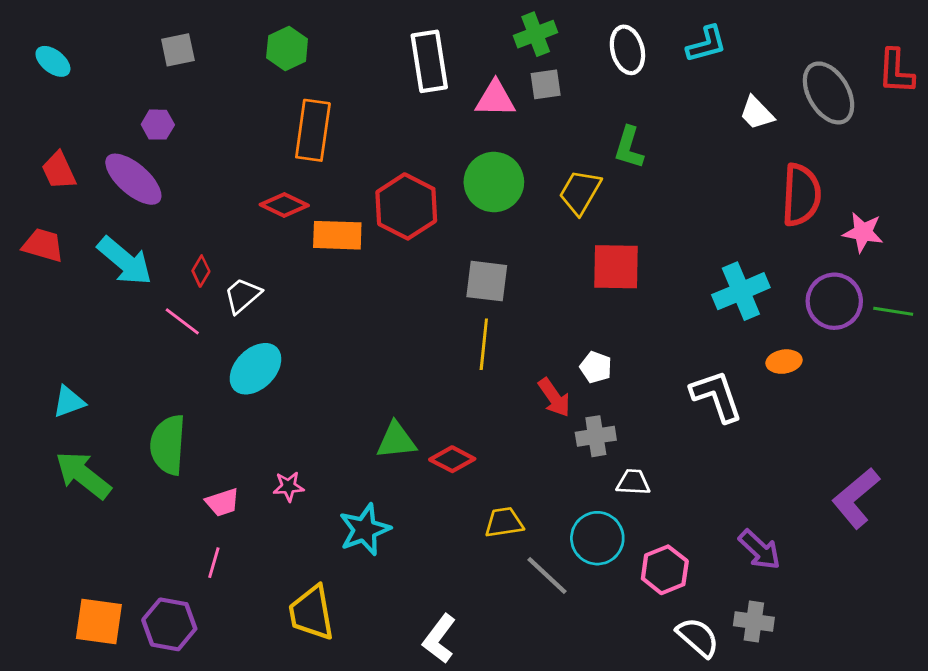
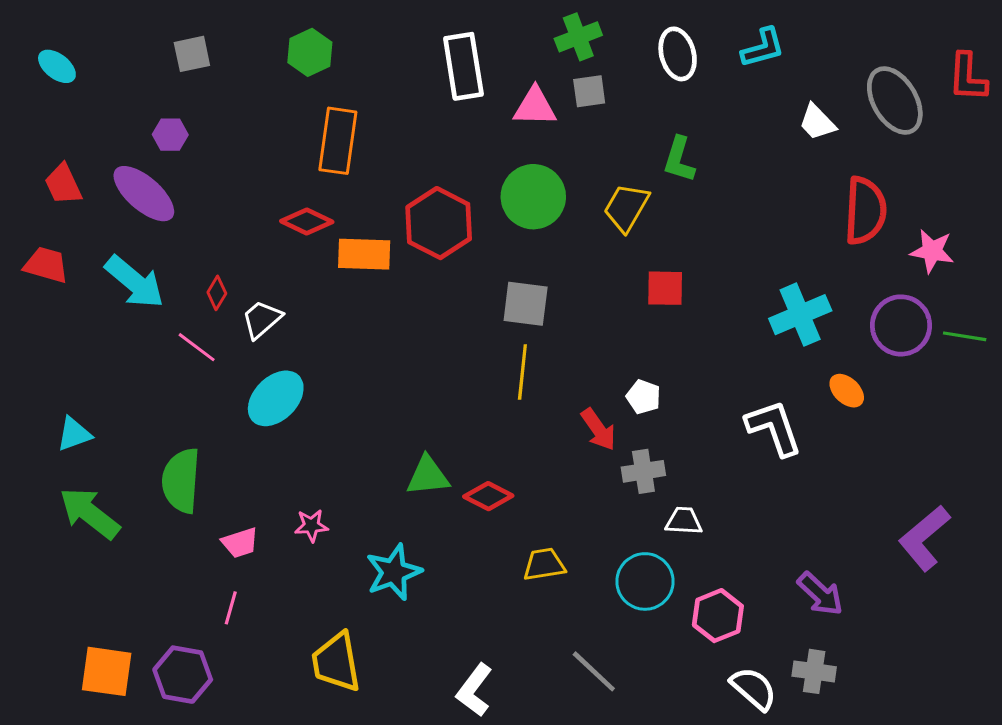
red square: (616, 267) -> (665, 288), size x0.7
orange ellipse: (784, 362) -> (847, 391), turned 52
gray line: (547, 576) -> (594, 671), moved

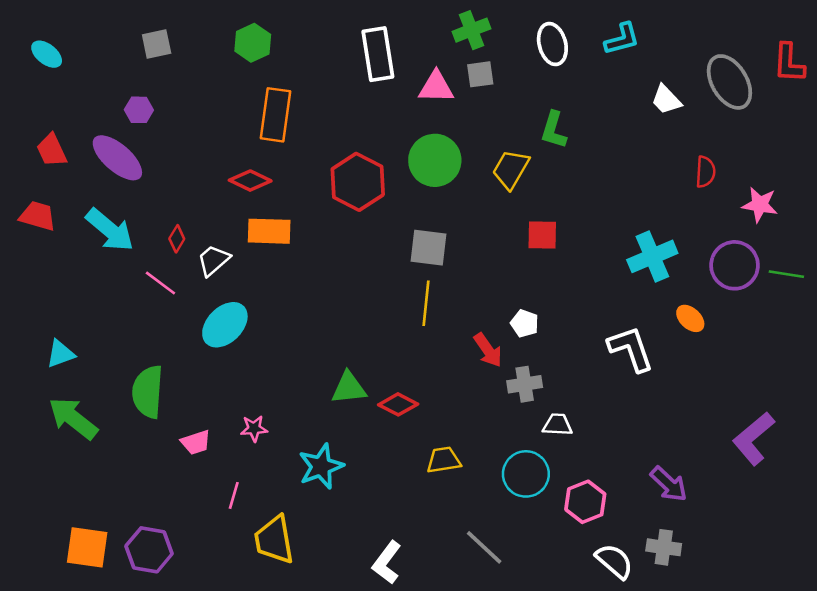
red semicircle: (865, 211) -> (705, 172), size x0.6
orange rectangle: (364, 254) -> (269, 231), moved
pink line: (231, 608) -> (234, 495), moved

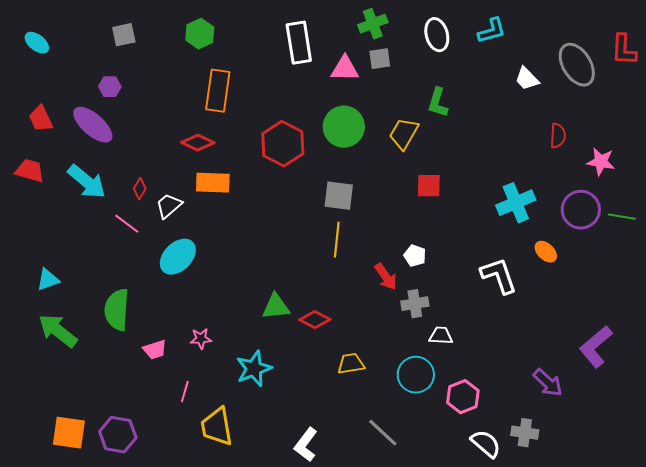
purple arrow: (669, 484) -> (548, 383), moved

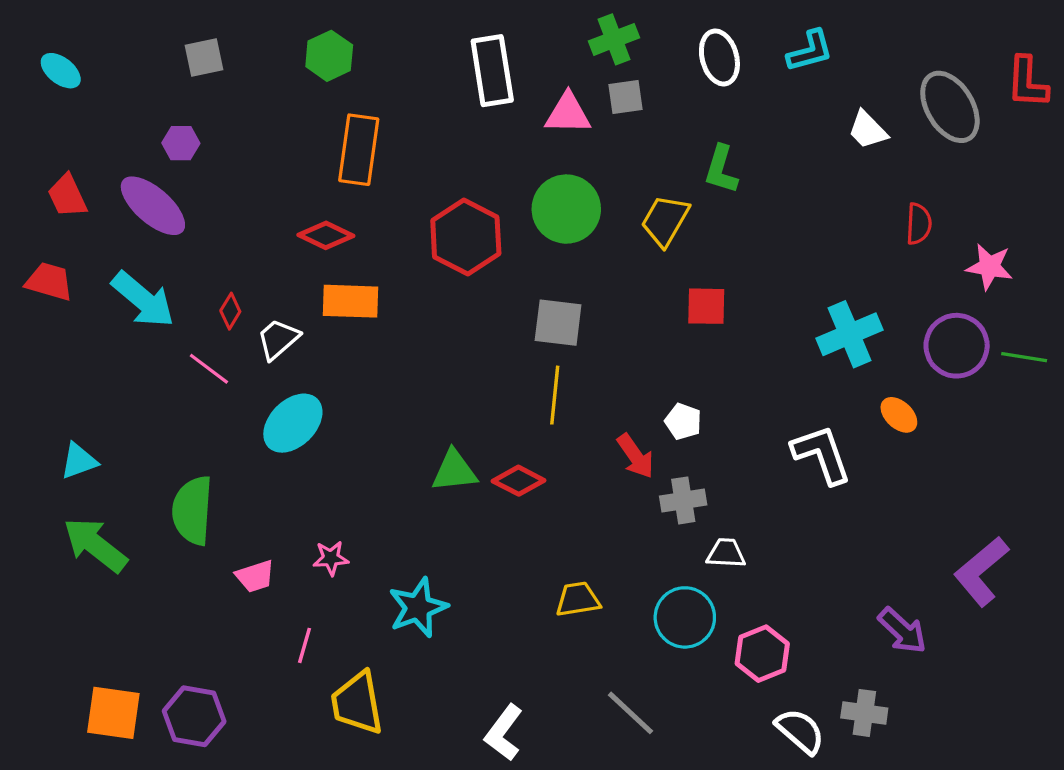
green triangle: (276, 307) -> (454, 471), moved
red diamond: (315, 320) -> (519, 481), moved

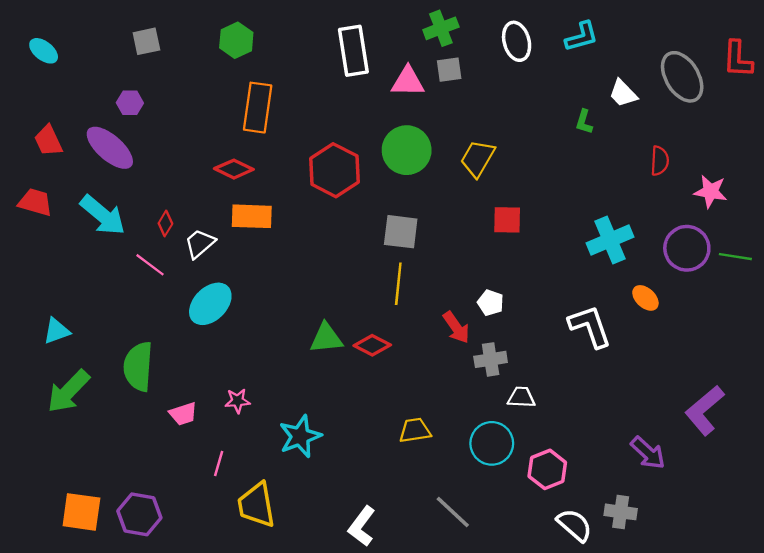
green L-shape: (721, 169) -> (584, 122), moved, size x0.7
green arrow: (95, 545) -> (68, 391), turned -84

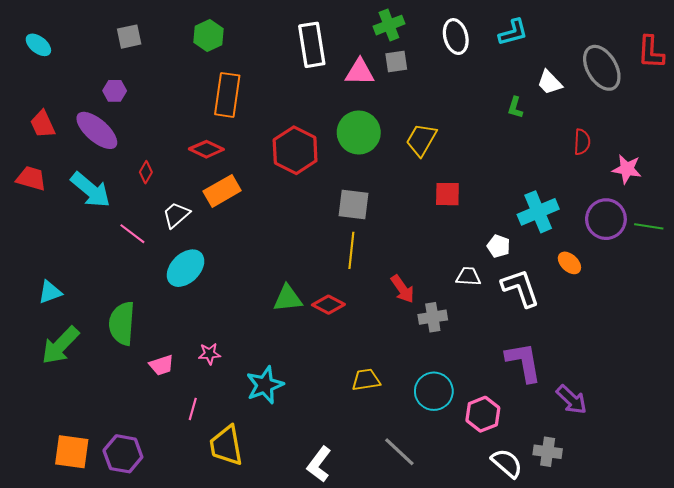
orange rectangle: (252, 216) -> (222, 191), turned -32
red diamond: (165, 223) -> (146, 172), moved
white pentagon: (491, 303) -> (499, 246), moved
white trapezoid: (521, 397) -> (468, 276), moved
purple L-shape: (705, 410) -> (524, 362), moved, turned 120

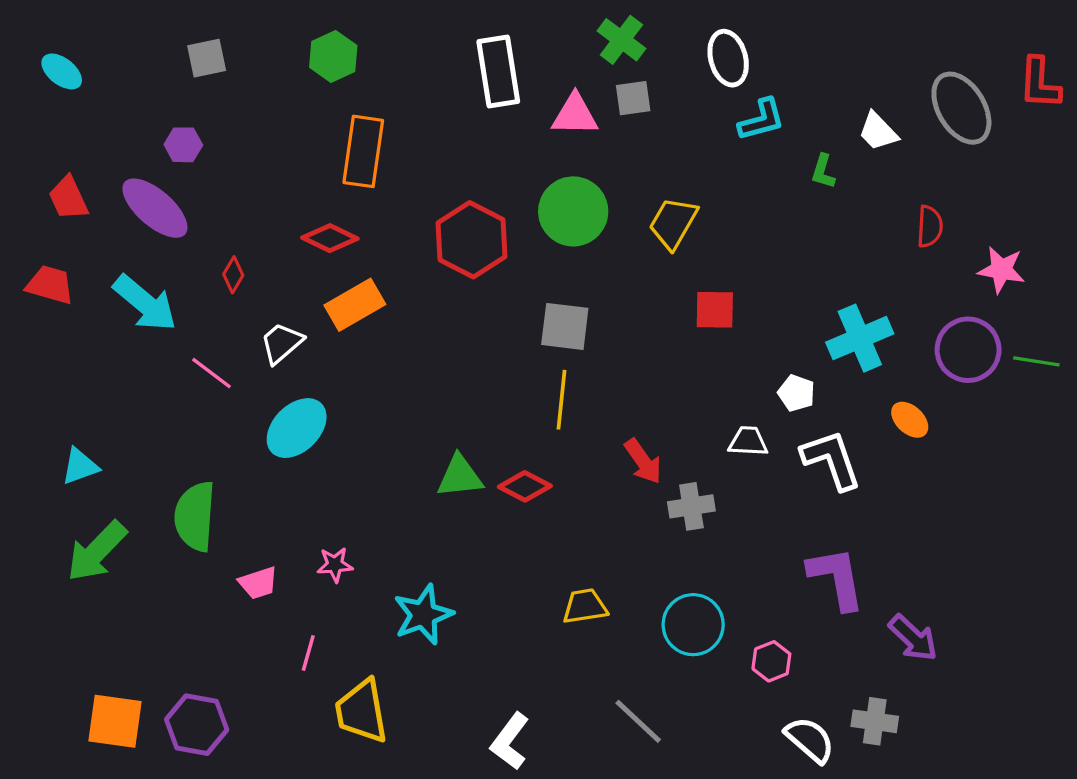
green cross: (389, 25) -> (621, 40), turned -32
cyan L-shape: (513, 32) -> (761, 120), moved
pink hexagon: (483, 414) -> (771, 661), size x0.7

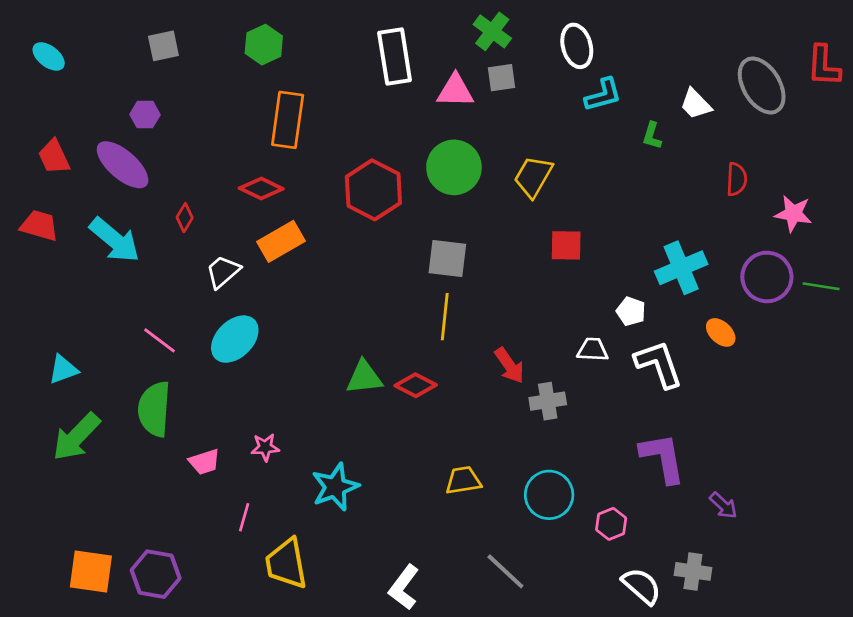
pink line: (212, 373) -> (160, 340), moved
purple arrow: (913, 638) -> (723, 505), size x0.7

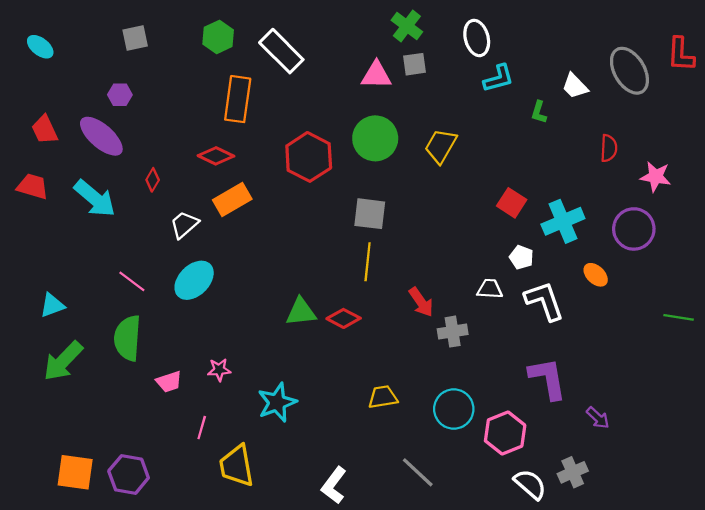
white rectangle: (395, 56) -> (281, 51), moved, turned -36
red square: (566, 245) -> (512, 203), moved, turned 32
green line: (821, 286) -> (679, 317), moved
pink hexagon: (611, 524) -> (505, 433), size x1.6
gray cross: (693, 571) -> (573, 472), turned -32

